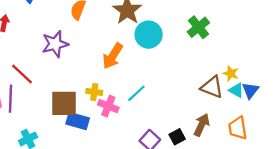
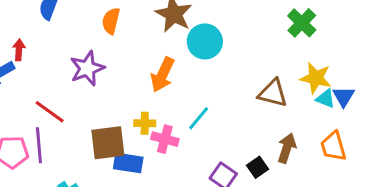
green cross: (198, 27) -> (302, 23), moved
yellow star: (231, 73) -> (316, 78), size x1.5
brown triangle: (212, 87) -> (273, 93), moved

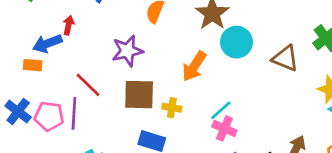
brown triangle: (273, 93) -> (285, 58), moved
pink cross: (165, 139) -> (224, 128), moved
brown square: (108, 143) -> (139, 95), moved

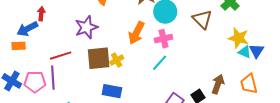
brown triangle: (285, 58) -> (202, 19), turned 30
red line: (88, 85) -> (61, 56), turned -55
yellow cross: (172, 108) -> (117, 60), moved, turned -32
pink cross: (224, 128) -> (163, 39), moved, turned -30

